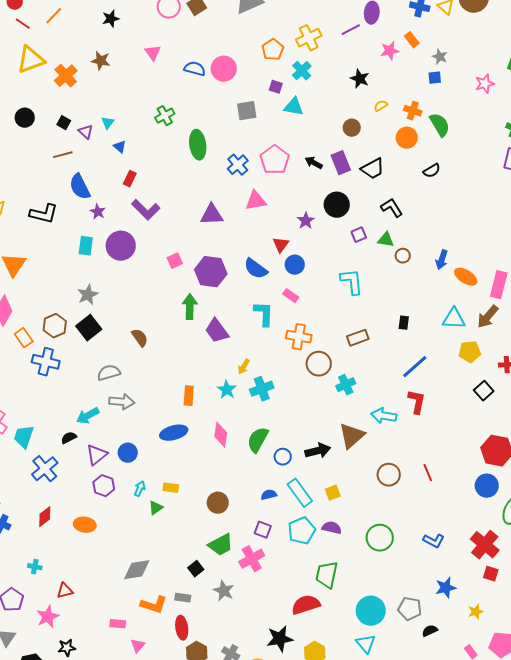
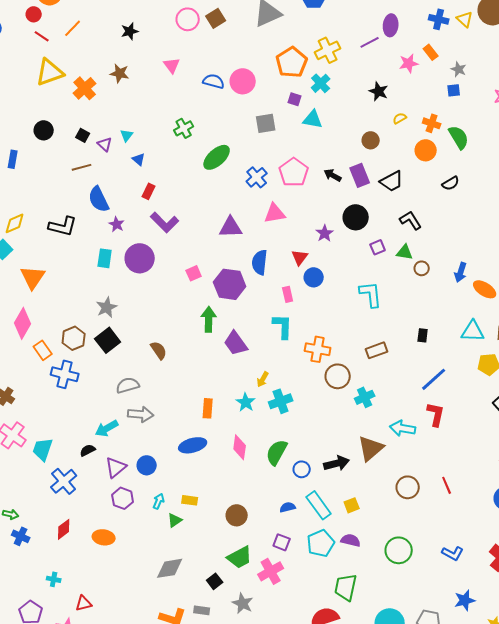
orange pentagon: (273, 50) -> (292, 62), size x1.4
green ellipse: (198, 145) -> (217, 157), turned 56
blue semicircle: (256, 269) -> (260, 262), moved, turned 60
pink rectangle: (291, 296) -> (288, 294), moved, turned 42
gray diamond: (137, 570) -> (170, 568), moved

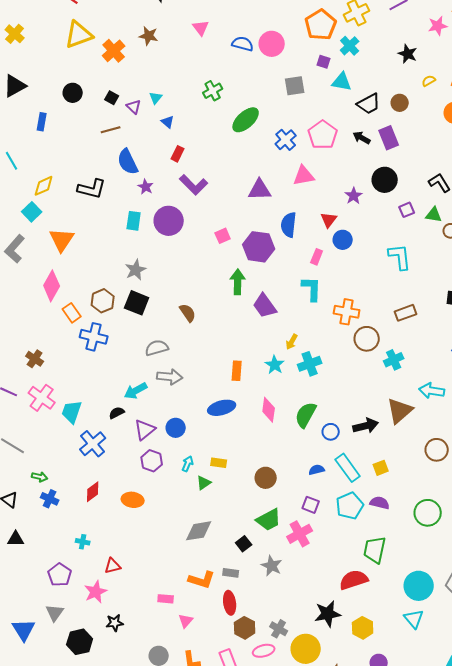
black trapezoid: (392, 181) -> (369, 104), moved
pink rectangle: (288, 294) -> (317, 257), turned 35
black square: (108, 340) -> (137, 303), turned -30

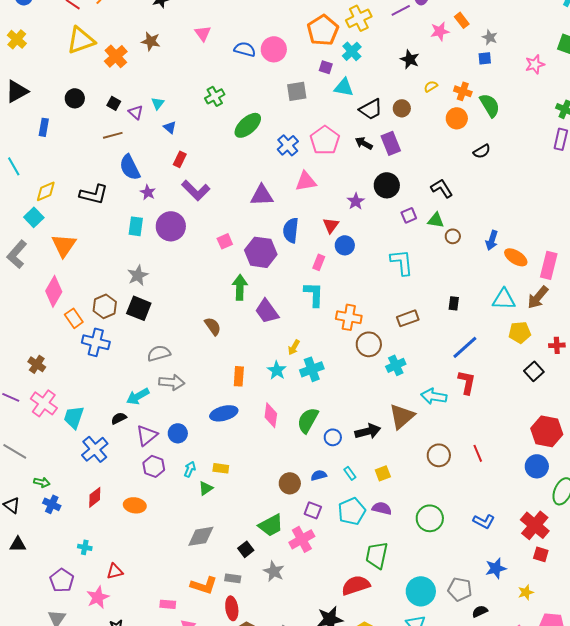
brown semicircle: (188, 313) -> (213, 326), moved
cyan rectangle: (348, 468) -> (350, 473), size x0.5
brown circle: (266, 478) -> (290, 483), moved

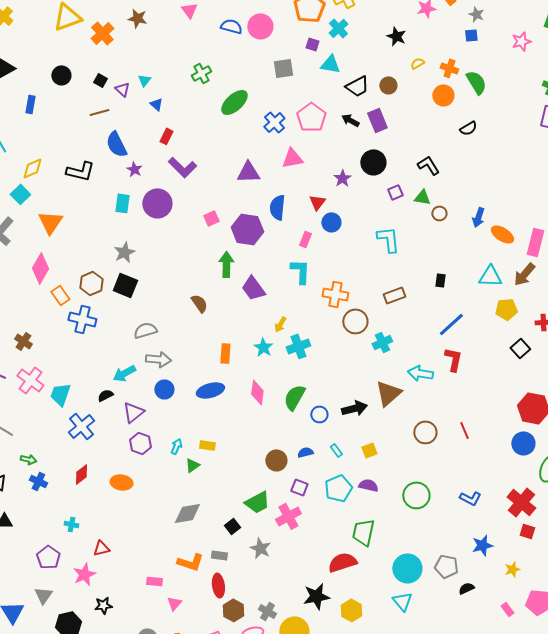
blue circle: (178, 433) -> (164, 389), moved

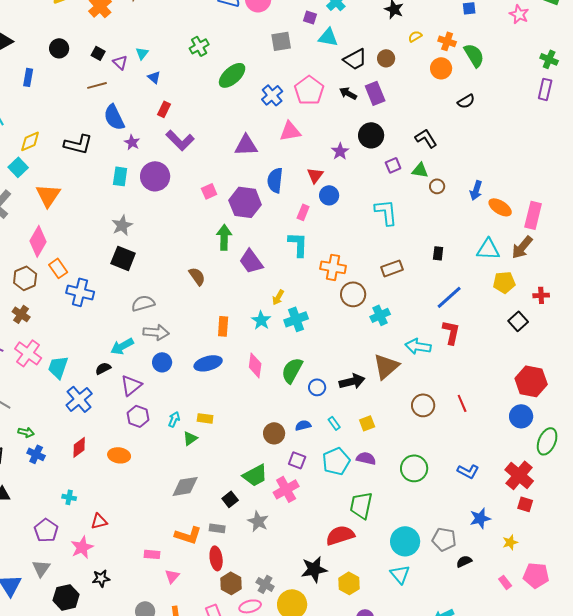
pink star: (521, 41) -> (519, 14), turned -30
brown hexagon: (91, 283) -> (25, 278), moved

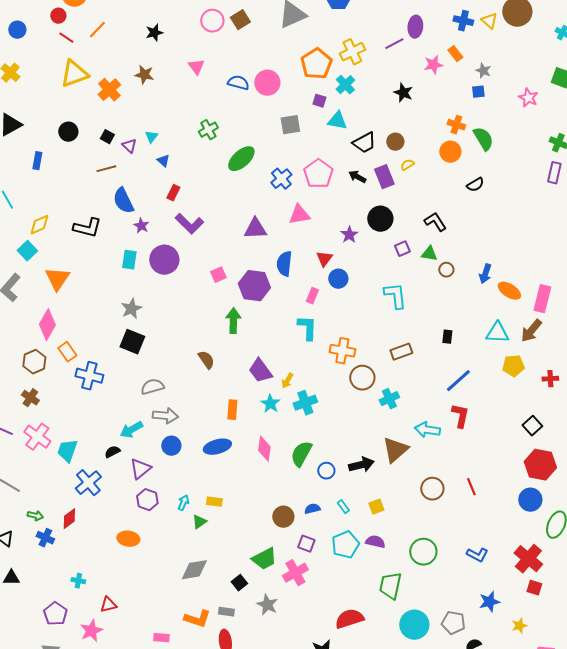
yellow semicircle: (415, 36) -> (407, 165), moved
purple trapezoid: (251, 261) -> (260, 371), moved
black square: (518, 321) -> (532, 426), moved
red diamond: (79, 447) -> (69, 519), moved
green trapezoid: (361, 505) -> (390, 586), moved

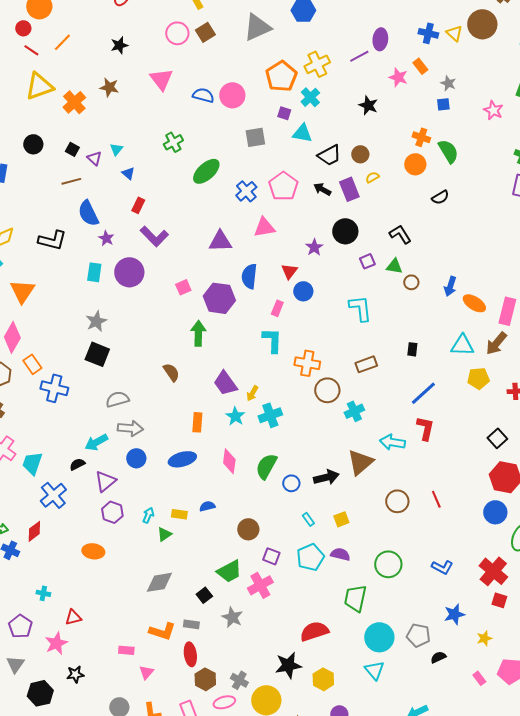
pink star: (433, 65) -> (398, 77), turned 30
pink triangle: (196, 67) -> (161, 79), size x1.4
blue semicircle: (312, 509) -> (207, 506), moved

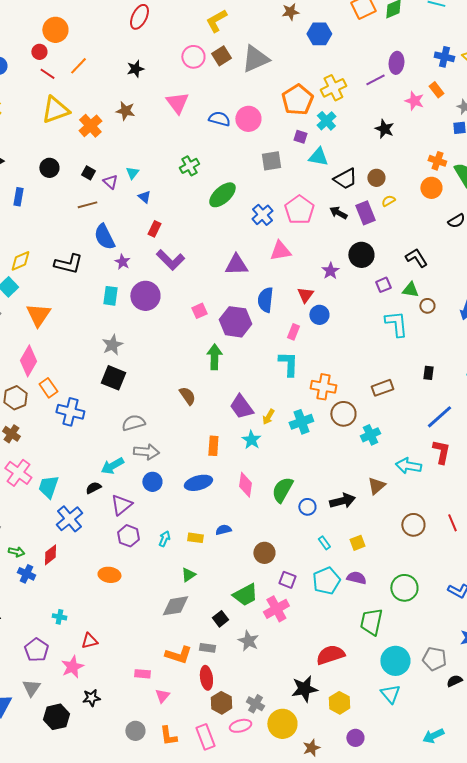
gray triangle: (257, 27) -> (255, 59), moved
cyan L-shape: (360, 308) -> (396, 324), moved
cyan cross: (270, 415) -> (301, 422), moved
brown triangle: (360, 462) -> (376, 486), size x0.7
green triangle: (164, 534) -> (188, 575), moved

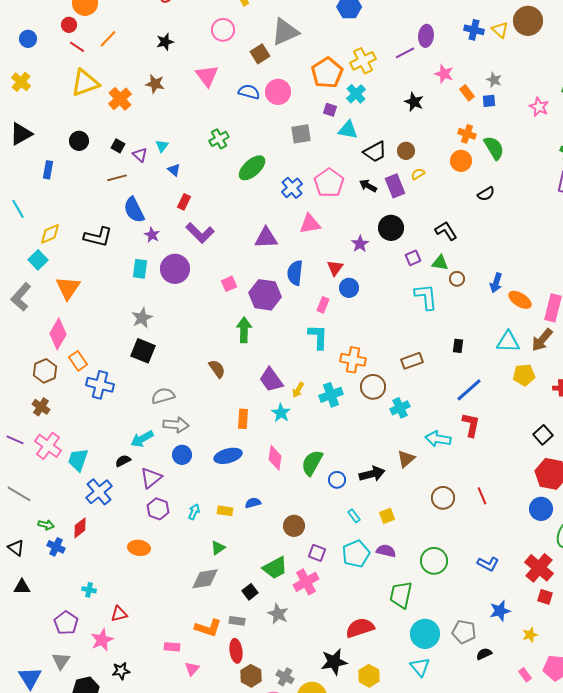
brown square: (221, 56) -> (260, 54), moved
orange rectangle: (436, 90) -> (467, 93), moved

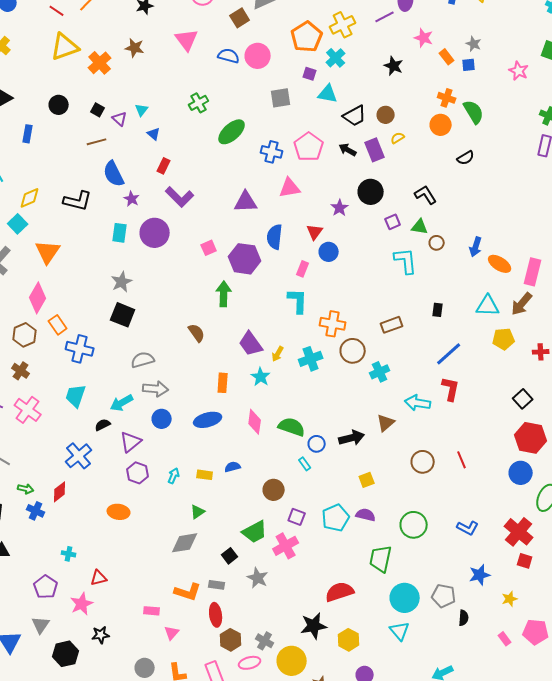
blue cross: (292, 188) -> (272, 152), turned -35
cyan trapezoid: (78, 460) -> (76, 396), moved
green semicircle: (312, 463) -> (292, 427), turned 80
cyan rectangle: (354, 516) -> (305, 464), moved
black semicircle: (484, 654) -> (464, 618), turned 119

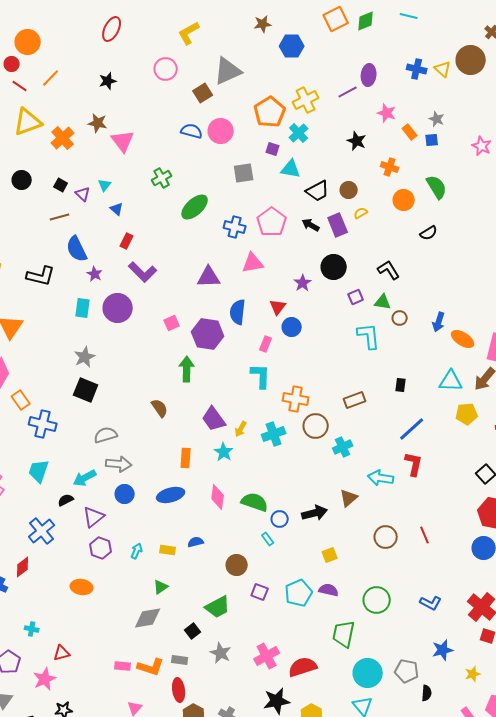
pink triangle: (187, 40) -> (123, 141), moved
orange cross: (447, 98) -> (390, 167), moved
pink cross: (286, 546) -> (267, 656), moved
pink rectangle: (152, 611) -> (123, 666), moved

